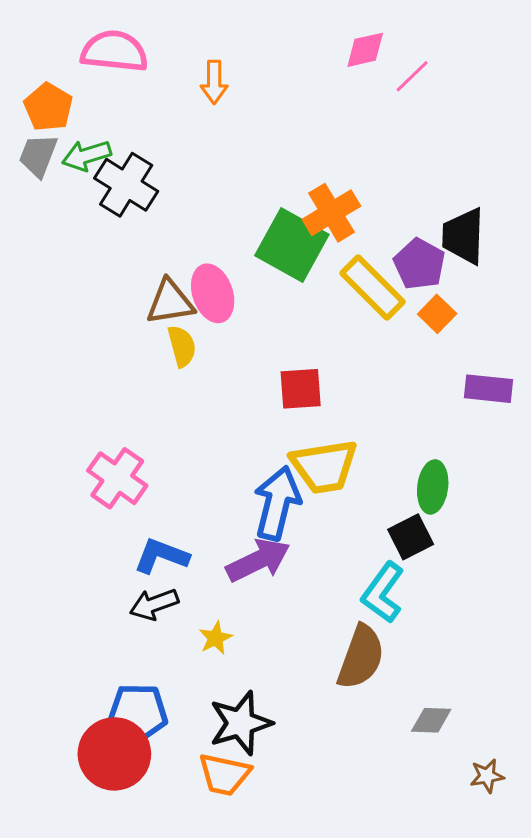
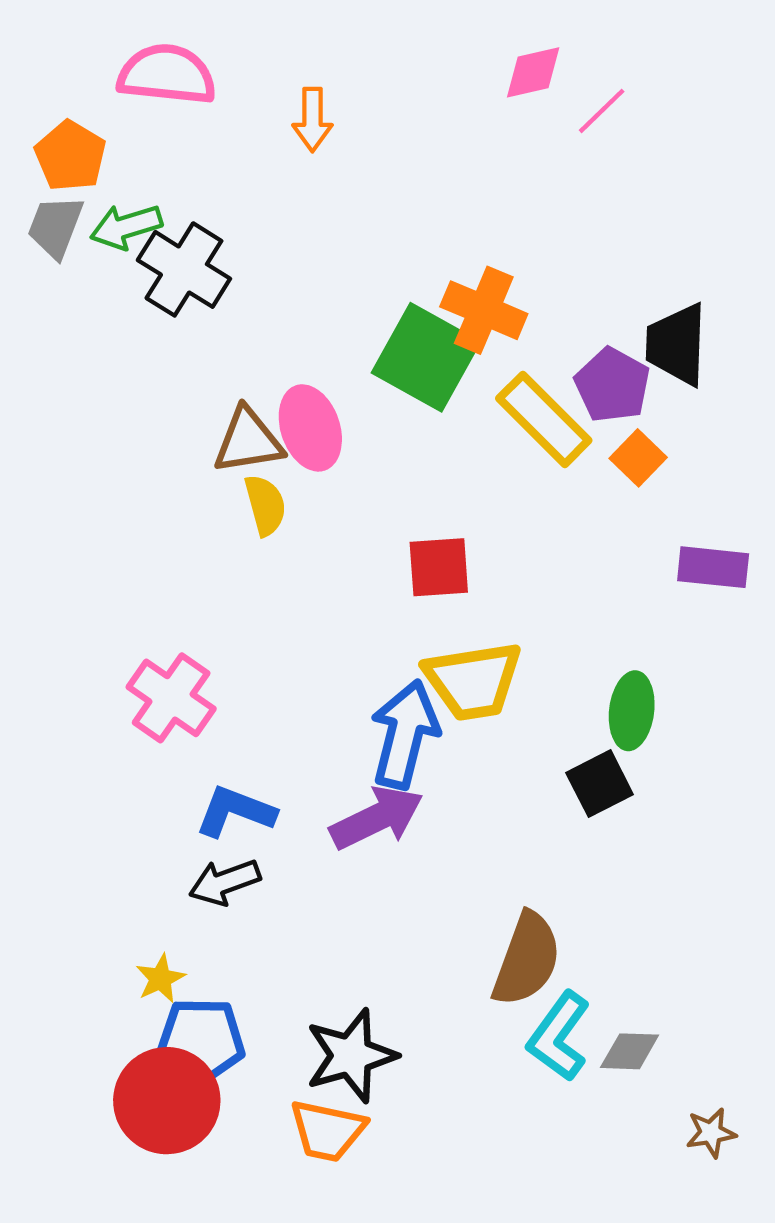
orange cross: (331, 213) -> (484, 310), turned -36
cyan L-shape: (383, 593) -> (559, 1036), moved
yellow star: (216, 638) -> (160, 979), moved

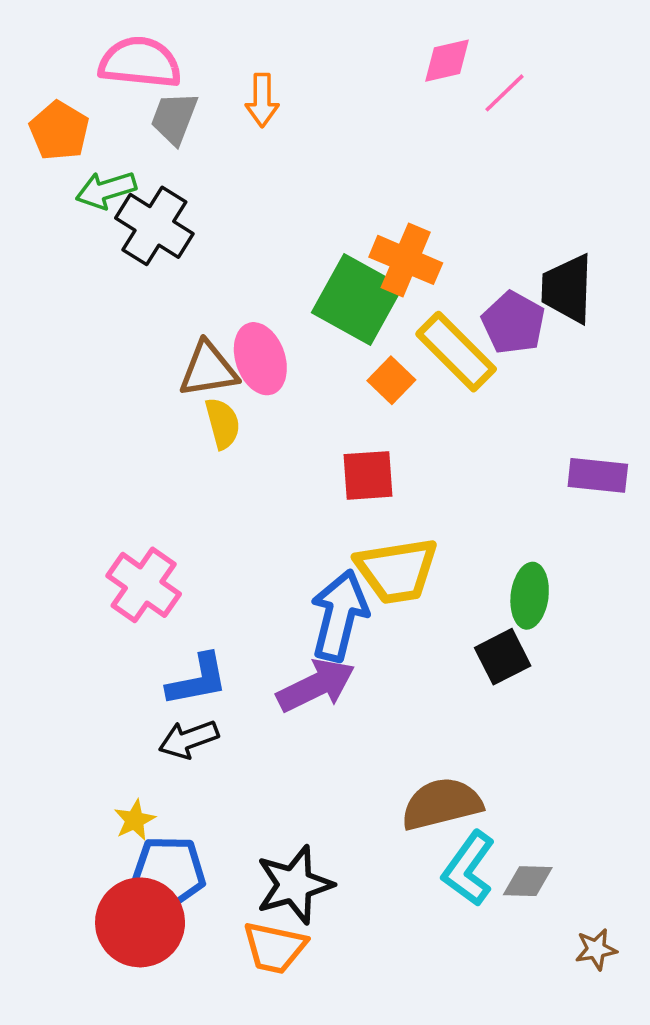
gray trapezoid: (55, 227) -> (174, 118), moved
orange square: (638, 458) -> (391, 380), moved
blue L-shape: (235, 811) -> (197, 680), turned 148
brown semicircle: (527, 959) -> (442, 804), turned -124

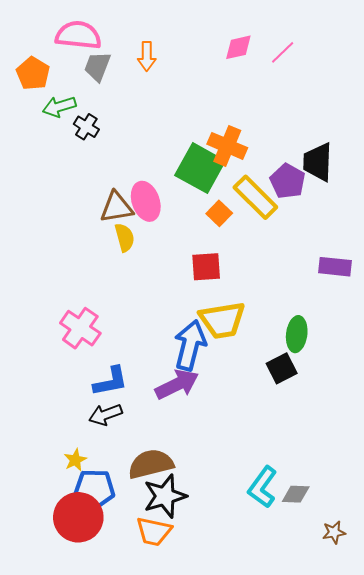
pink diamond: (447, 61) -> (238, 47), moved
black cross: (154, 226) -> (86, 127), size x0.6
brown semicircle: (442, 804) -> (151, 464), moved

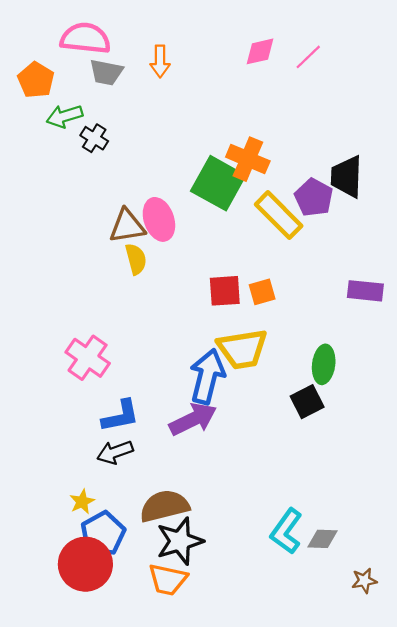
gray trapezoid: (97, 66) -> (106, 72), turned -100
orange square: (219, 213) -> (262, 292), moved, turned 30
blue pentagon: (94, 489) -> (103, 533), turned -30

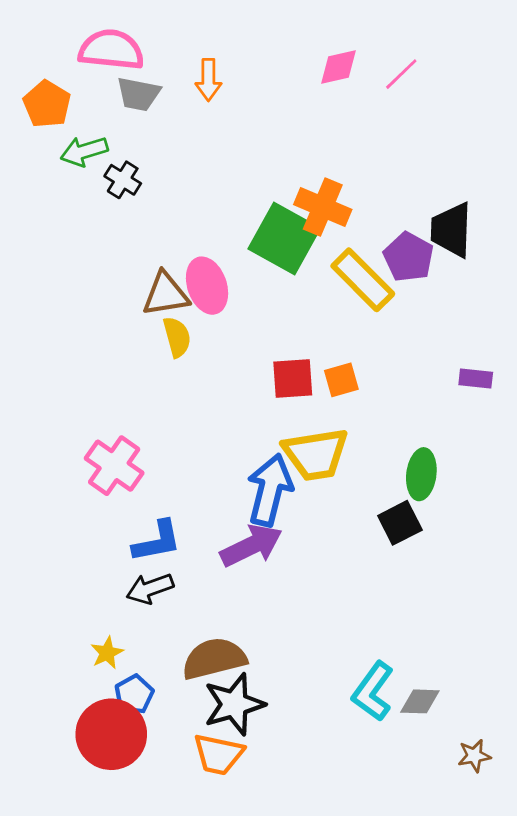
purple rectangle: (365, 291) -> (476, 378), size x0.7
blue pentagon: (103, 533) -> (134, 694), size x0.7

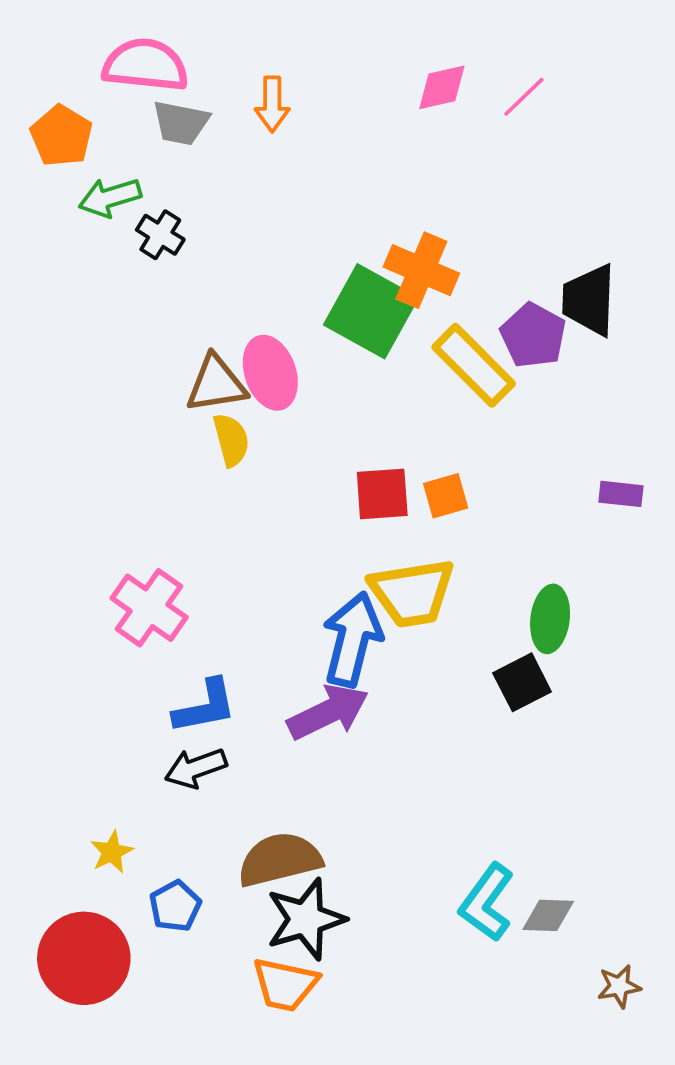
yellow star: (107, 653) -> (112, 852), moved
red circle: (111, 734) -> (84, 958), moved

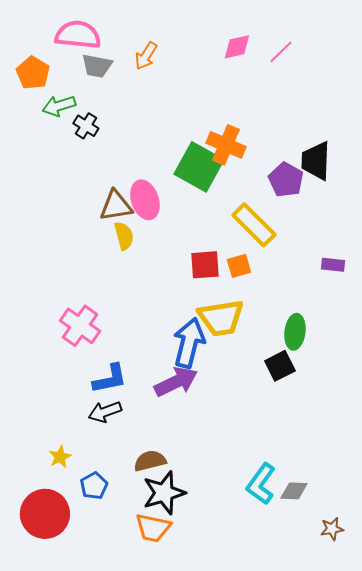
orange arrow: (272, 104) -> (146, 56), turned 32
yellow rectangle: (474, 365) -> (254, 225), moved
brown semicircle: (280, 859) -> (150, 461), size x0.7

